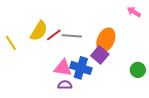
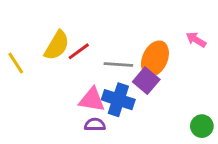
pink arrow: (134, 12) -> (196, 40), moved
gray line: (72, 36) -> (118, 65), moved
green circle: (138, 70) -> (202, 126), moved

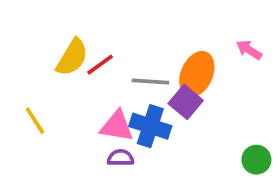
yellow line: (16, 63) -> (35, 121), moved

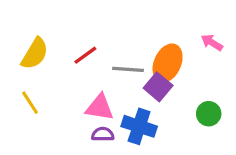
yellow semicircle: (72, 57) -> (35, 54), moved
blue cross: (150, 126) -> (139, 126), moved
green circle: (256, 160) -> (209, 114), moved

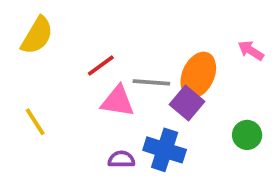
yellow semicircle: (35, 54) -> (37, 36), moved
pink triangle: (100, 107) -> (118, 101), moved

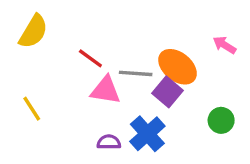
red line: (101, 66) -> (90, 58), turned 72
orange ellipse: (198, 75) -> (178, 67), turned -75
blue cross: (165, 150) -> (147, 134), turned 30

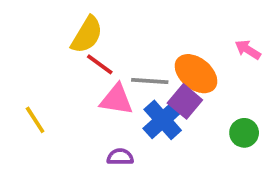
yellow semicircle: (33, 32) -> (87, 35), moved
blue cross: (147, 134) -> (163, 120), moved

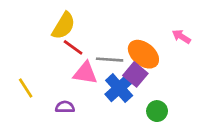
green circle: (244, 133) -> (157, 111), moved
purple semicircle: (120, 157) -> (65, 107), moved

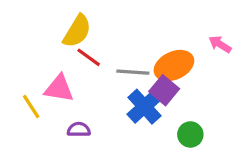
orange ellipse: (143, 54) -> (174, 66), turned -64
pink triangle: (85, 73) -> (59, 89), moved

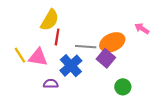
red line: (89, 57) -> (57, 37), turned 63
yellow line: (31, 107) -> (20, 55), moved
blue cross: (144, 107) -> (71, 66), moved

